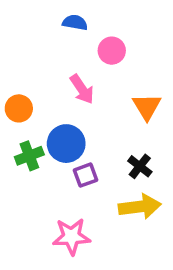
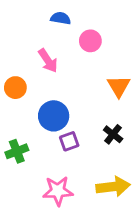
pink arrow: (82, 89) -> (48, 61), moved
green cross: (29, 156) -> (17, 151), moved
yellow arrow: (140, 207) -> (113, 187), moved

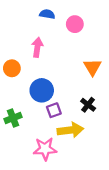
pink circle: (90, 41) -> (75, 24), moved
pink arrow: (48, 61) -> (37, 47), turned -138
yellow arrow: (113, 187) -> (70, 130), moved

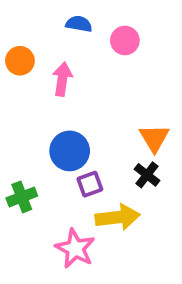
orange triangle: (92, 67) -> (154, 138), moved
orange circle: (12, 68) -> (20, 61), moved
pink star: (45, 149) -> (75, 249), turned 30

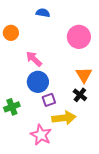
pink circle: (125, 40) -> (79, 37), moved, size x1.5
pink arrow: (62, 79) -> (34, 59), moved, turned -54

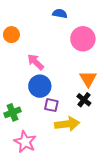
blue semicircle: (43, 13) -> (60, 14), moved
purple square: (49, 100) -> (51, 105), turned 32
pink star: (41, 135) -> (25, 142), moved

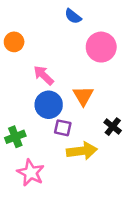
blue semicircle: (60, 14) -> (73, 16), turned -152
orange triangle: (88, 79) -> (83, 96), moved
black cross: (84, 100) -> (113, 127), moved

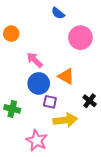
orange triangle: (83, 96) -> (66, 76), turned -30
green cross: (15, 137) -> (12, 109), turned 35
pink star: (31, 173) -> (37, 140), moved

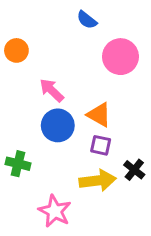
black cross: (90, 101) -> (134, 170), moved
purple square: (50, 102) -> (101, 145), moved

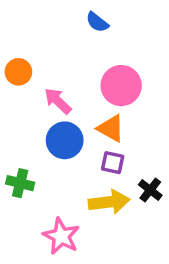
orange circle: (16, 50) -> (18, 72), moved
pink circle: (120, 57) -> (121, 86), moved

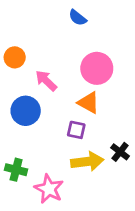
blue circle: (65, 140) -> (26, 111), moved
purple square: (113, 163) -> (76, 130), moved
green cross: (20, 183) -> (16, 170), moved

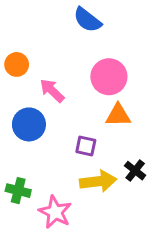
blue semicircle: (78, 18) -> (87, 20), size x1.4
orange triangle: (89, 103) -> (118, 115), moved, turned -30

